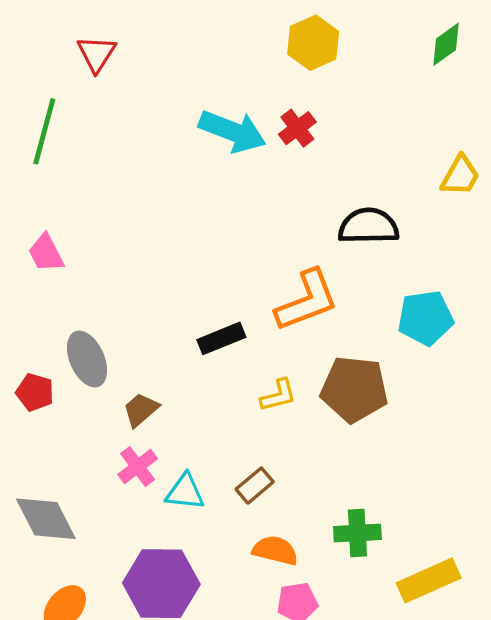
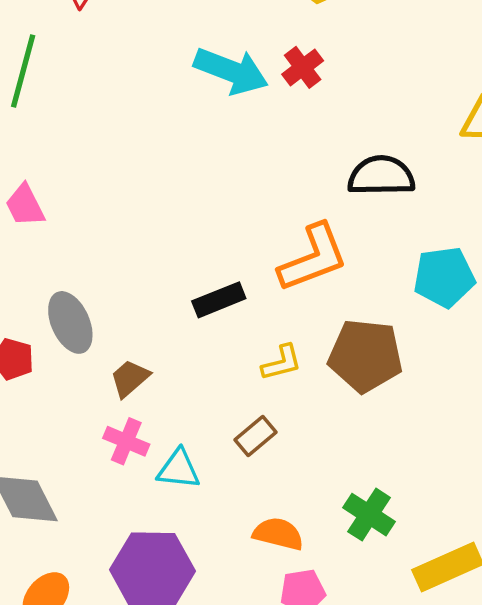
pink cross: (138, 467) -> (126, 441), turned -30
brown rectangle: (255, 486) -> (255, 436), moved
green cross: (357, 533) -> (369, 515), turned 36

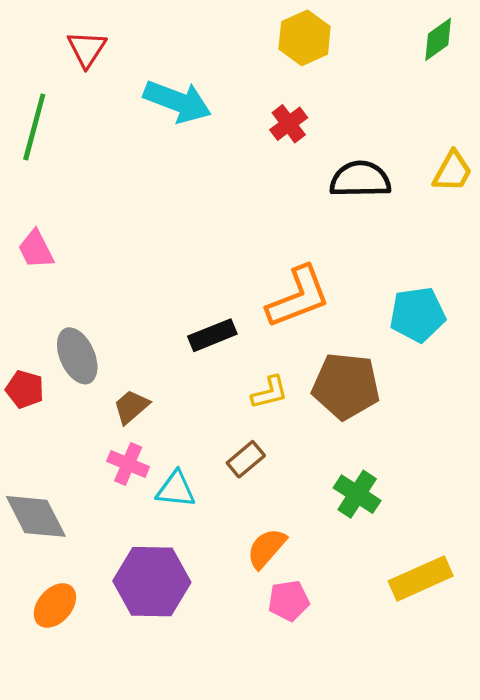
cyan arrow: (231, 71) -> (177, 101), moved
black semicircle: (381, 176) -> (360, 179), moved
green cross: (369, 515) -> (357, 494), moved
orange semicircle: (278, 534) -> (266, 548), turned -63

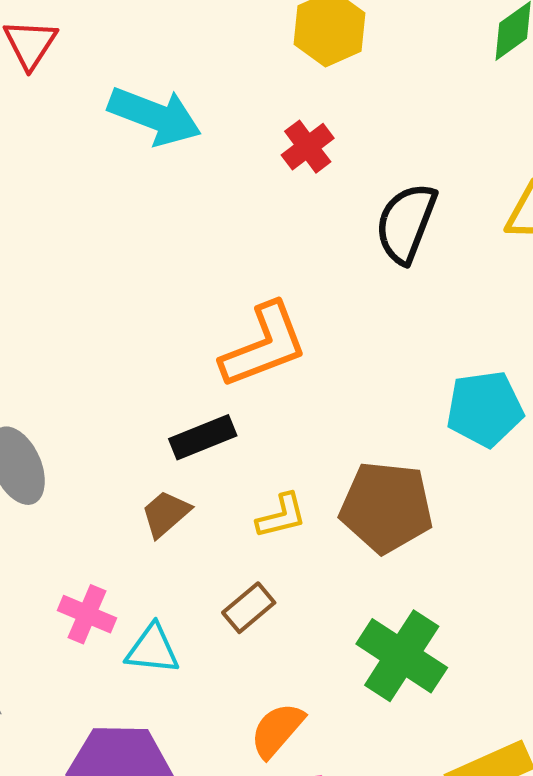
black semicircle: (360, 179) -> (406, 223), turned -68
orange L-shape: (298, 297) -> (264, 345), moved
brown trapezoid: (131, 407) -> (166, 514), moved
green cross: (357, 494) -> (402, 656), size x1.4

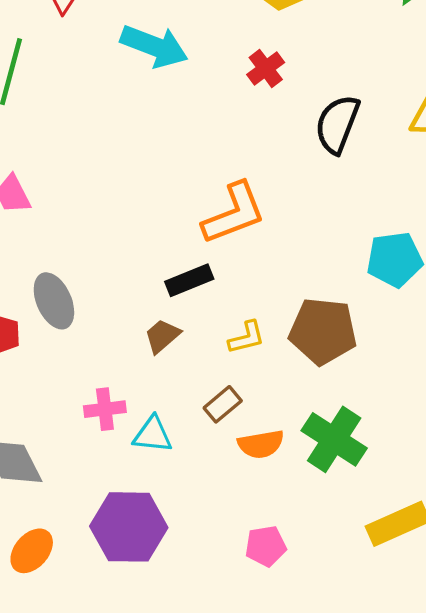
pink cross: (87, 614) -> (105, 409), turned -30
orange semicircle: (277, 730) -> (261, 444), moved, turned -141

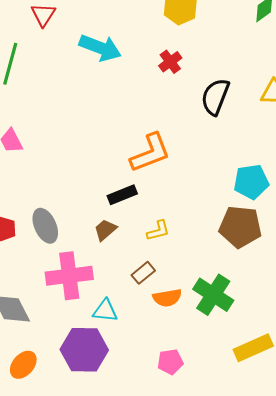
gray ellipse: (54, 301) -> (45, 226), moved
brown pentagon: (323, 331) -> (240, 227), moved
pink cross: (105, 409) -> (69, 276), size x1.8
cyan triangle: (153, 435) -> (105, 311), moved

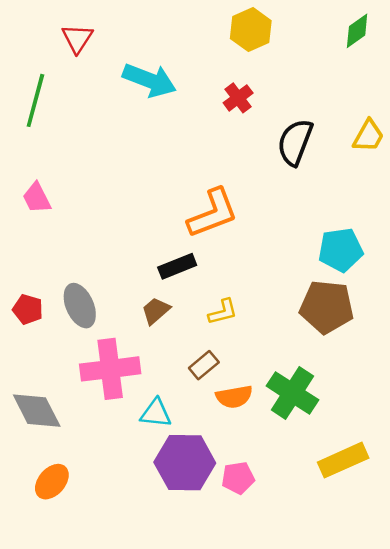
purple hexagon: (84, 350) -> (185, 463), moved

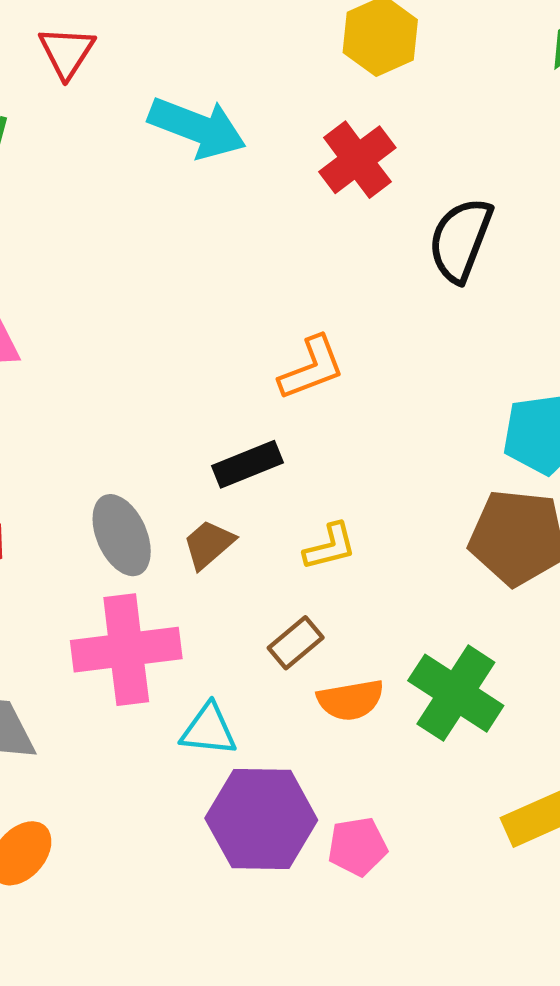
red cross: (238, 98) -> (357, 160), size x1.4
orange L-shape: (213, 213) -> (312, 368), size x0.7
gray ellipse: (80, 306) -> (122, 535), moved

